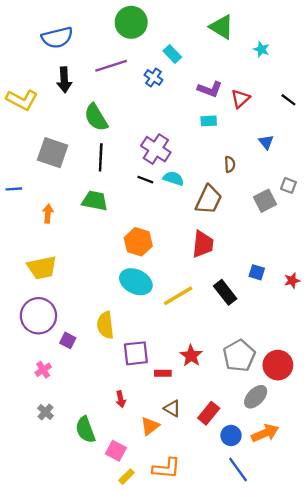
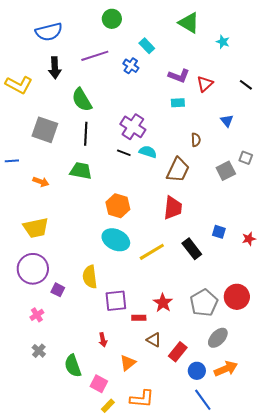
green circle: (131, 22) -> (112, 19), size x0.7
orange arrow: (48, 214) -> (41, 182), turned 105
red circle: (278, 365) -> (237, 297), moved
brown triangle: (172, 408) -> (154, 340), moved

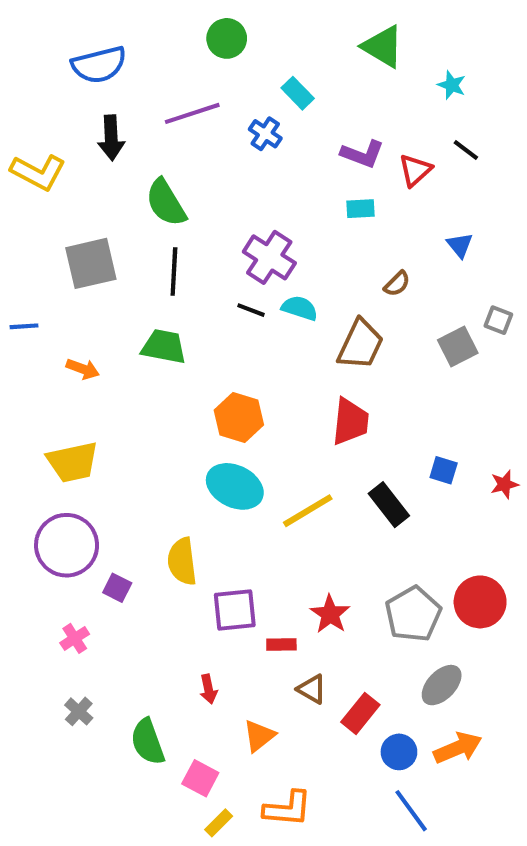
black line: (246, 85) -> (466, 150), moved
gray square: (45, 130) -> (91, 263), turned -32
brown semicircle: (196, 140) -> (397, 284), turned 48

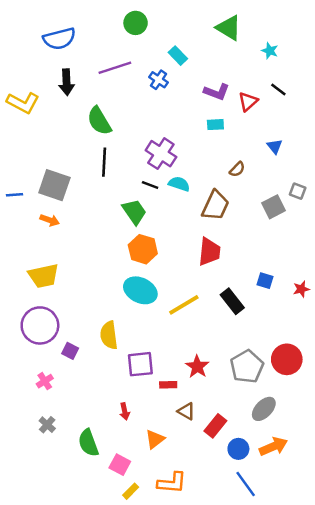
gray square: (91, 263) -> (54, 185), moved, turned 32
green trapezoid: (164, 347) -> (134, 212), moved, turned 44

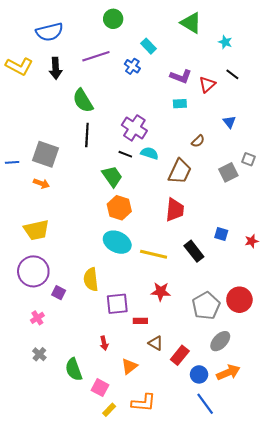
yellow L-shape: (23, 103) -> (19, 66), moved
yellow line: (184, 305) -> (154, 254), turned 44
red star: (197, 367) -> (161, 292), moved, turned -30

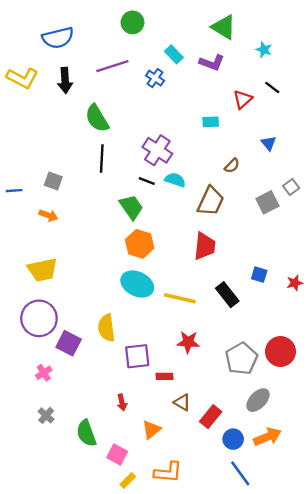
purple L-shape: (181, 76) -> (212, 63), moved
gray square: (45, 154) -> (53, 181), size x0.6
gray square: (249, 159) -> (291, 187), turned 32
purple square: (59, 293) -> (69, 343), size x1.5

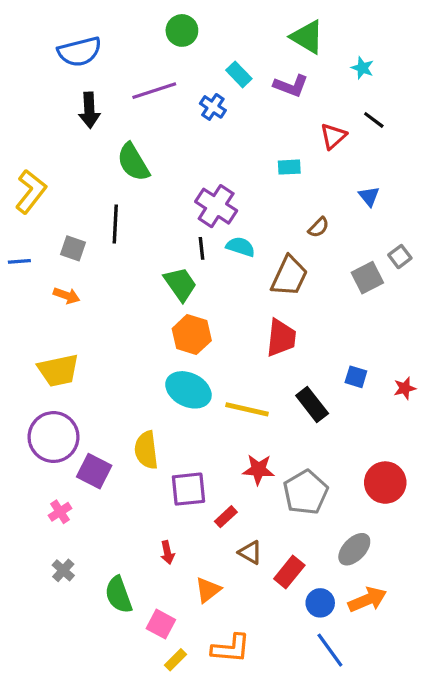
yellow L-shape: (22, 78) -> (31, 191), moved, turned -80
black line: (102, 159) -> (115, 224), moved
black line: (147, 181) -> (201, 248), turned 63
gray pentagon: (241, 359) -> (306, 492), moved
red rectangle: (164, 376) -> (226, 517), turned -42

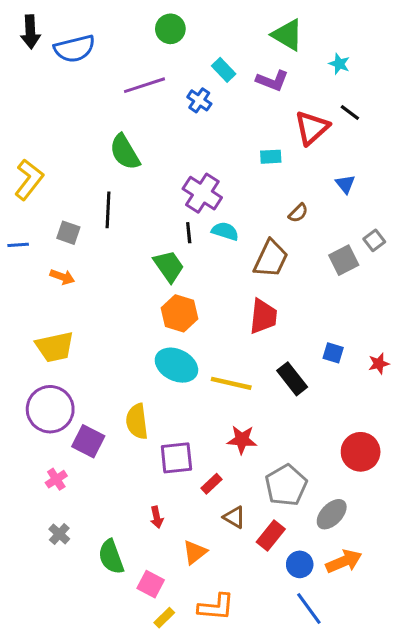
black arrow: (89, 110) -> (30, 32), moved
red triangle: (333, 136) -> (312, 128), size x1.4
gray pentagon: (306, 492) -> (286, 485), moved

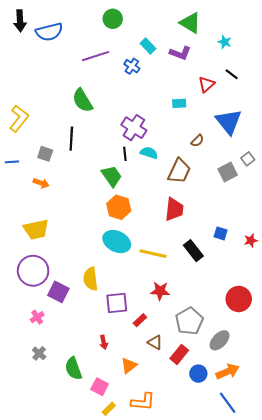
red triangle: (312, 128) -> (206, 84), size x0.7
blue triangle: (345, 184) -> (229, 122), size x2.0
blue line: (309, 609) -> (228, 403), moved

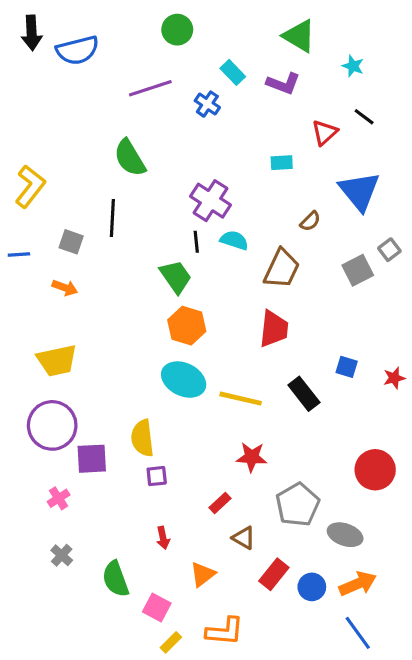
purple square: (58, 292) -> (92, 459), turned -30
purple square: (117, 303) -> (157, 476), moved, size x0.6
gray ellipse: (220, 340) -> (345, 535), turned 65
red rectangle: (179, 354) -> (274, 574), moved

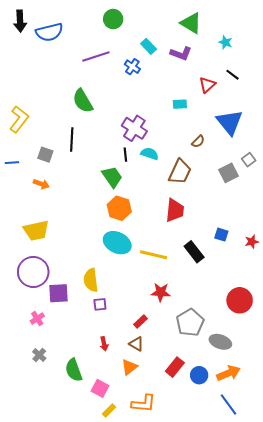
brown triangle: (244, 538) -> (136, 344), moved

